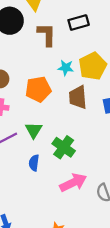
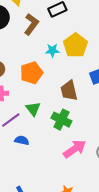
brown L-shape: (47, 35) -> (31, 24), turned 45
brown trapezoid: (78, 97) -> (69, 91), moved
blue semicircle: (34, 163) -> (22, 140), moved, turned 104

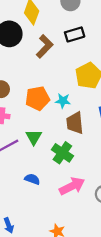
cyan star: (52, 50) -> (63, 101), moved
blue semicircle: (22, 140) -> (32, 179), moved

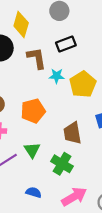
brown L-shape: (45, 46) -> (37, 58), turned -50
cyan star: (63, 101) -> (57, 76), moved

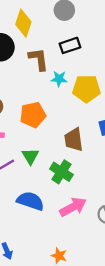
yellow pentagon: (83, 84) -> (86, 89), turned 30
blue semicircle: (34, 192) -> (30, 201), size x1.6

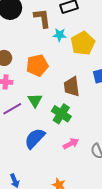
yellow pentagon: (86, 89) -> (83, 43), turned -30
blue semicircle: (30, 201) -> (35, 138), turned -65
pink arrow: (73, 207) -> (71, 144), size x0.7

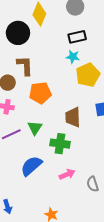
brown L-shape: (42, 18) -> (25, 66), moved
cyan star: (60, 35) -> (73, 57), moved
green cross: (61, 114) -> (60, 144), turned -30

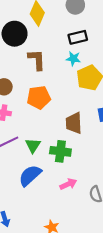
brown L-shape: (25, 66) -> (37, 60), moved
green triangle: (35, 128) -> (33, 145), moved

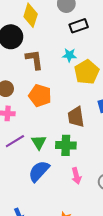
black rectangle: (78, 37) -> (79, 26), moved
orange pentagon: (39, 97) -> (40, 96), turned 30
pink arrow: (68, 184) -> (76, 176), turned 105

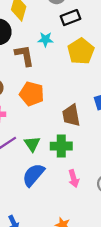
cyan star: (69, 55) -> (45, 39), moved
yellow pentagon: (87, 72) -> (81, 51), moved

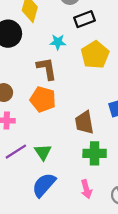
brown L-shape: (24, 55) -> (47, 69), moved
green cross: (61, 146) -> (95, 153), moved

